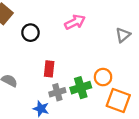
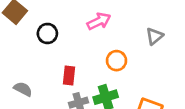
orange circle: (103, 77) -> (117, 61), moved

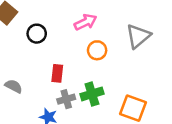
gray triangle: (154, 36) -> (138, 36), size x1.5
orange circle: (117, 61) -> (97, 50), moved

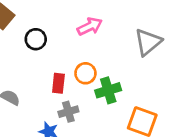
orange circle: (97, 50) -> (85, 73), moved
green cross: (92, 94) -> (108, 90), moved

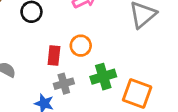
green cross: (108, 90) -> (103, 77), moved

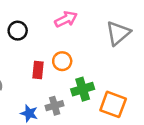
gray cross: (64, 84) -> (55, 106), moved

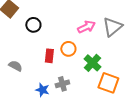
pink arrow: (66, 19) -> (86, 27), moved
green cross: (83, 89) -> (92, 63), moved, turned -30

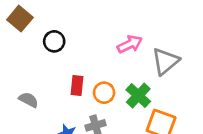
gray triangle: (112, 27) -> (165, 61), moved
orange circle: (68, 49) -> (104, 93), moved

